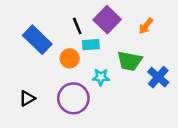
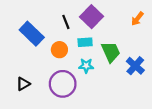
orange arrow: (146, 26) -> (137, 19), moved
cyan rectangle: (91, 45) -> (85, 42), moved
green trapezoid: (130, 61) -> (111, 52), turned -125

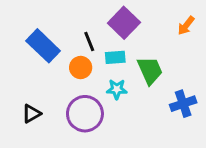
black line: (66, 22) -> (89, 42), moved
blue cross: (135, 66) -> (183, 104), moved, turned 30

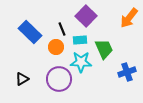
orange arrow: (186, 26) -> (129, 18), size x1.5
cyan star: (117, 89) -> (81, 62), size x1.5

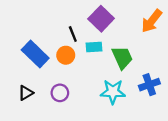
blue rectangle: (30, 32) -> (35, 54), moved
cyan star: (81, 62) -> (113, 92), moved
purple circle: (59, 79) -> (60, 93), moved, size x0.6

